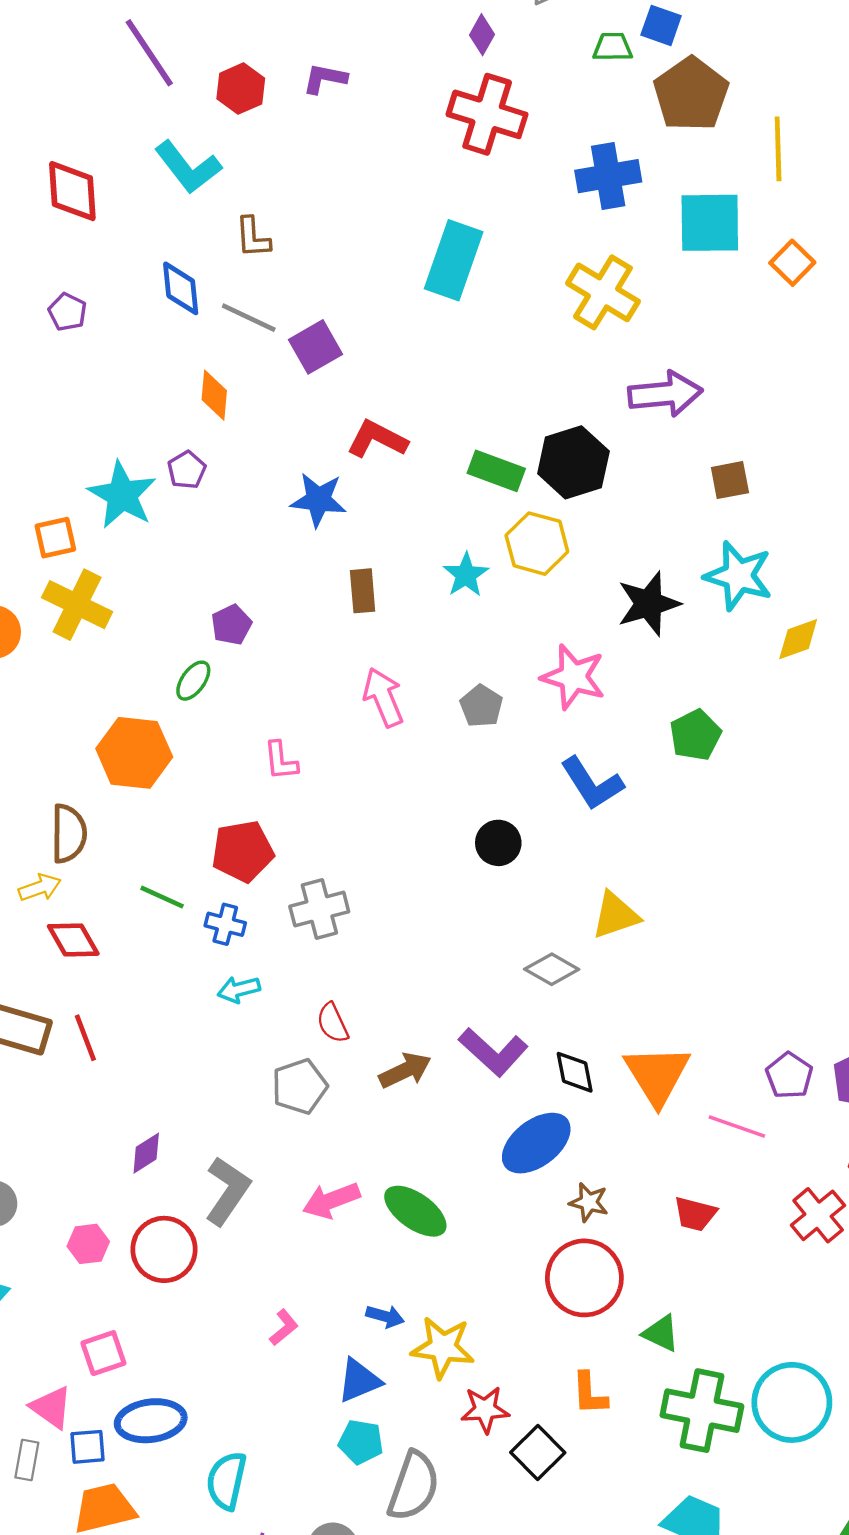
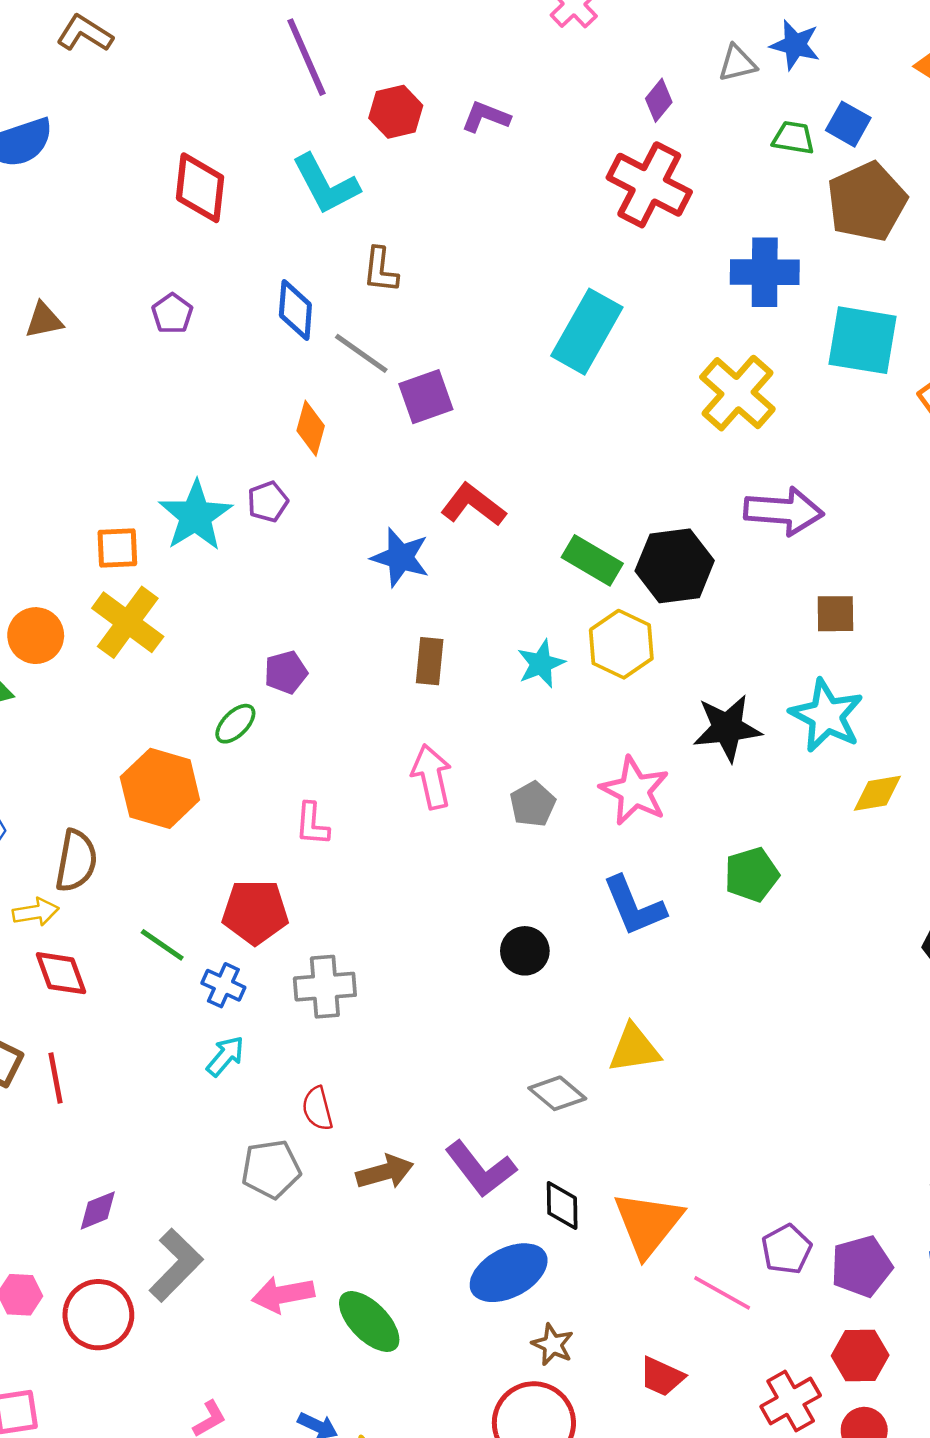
cyan arrow: (239, 990) -> (225, 1056), turned 135

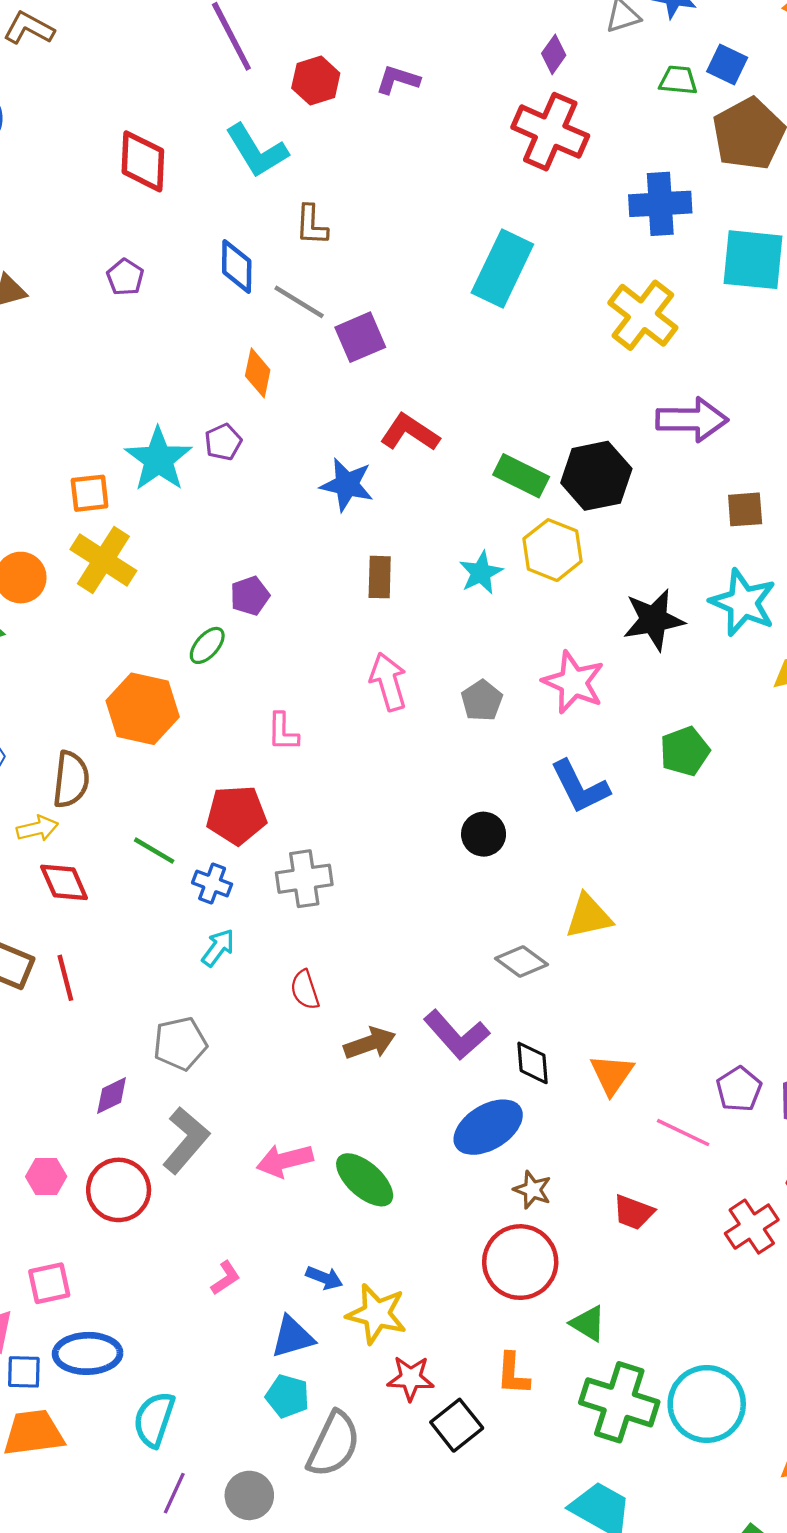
gray pentagon: (271, 1169) -> (180, 1044), moved
orange triangle: (648, 1224) -> (612, 1074), size x0.7

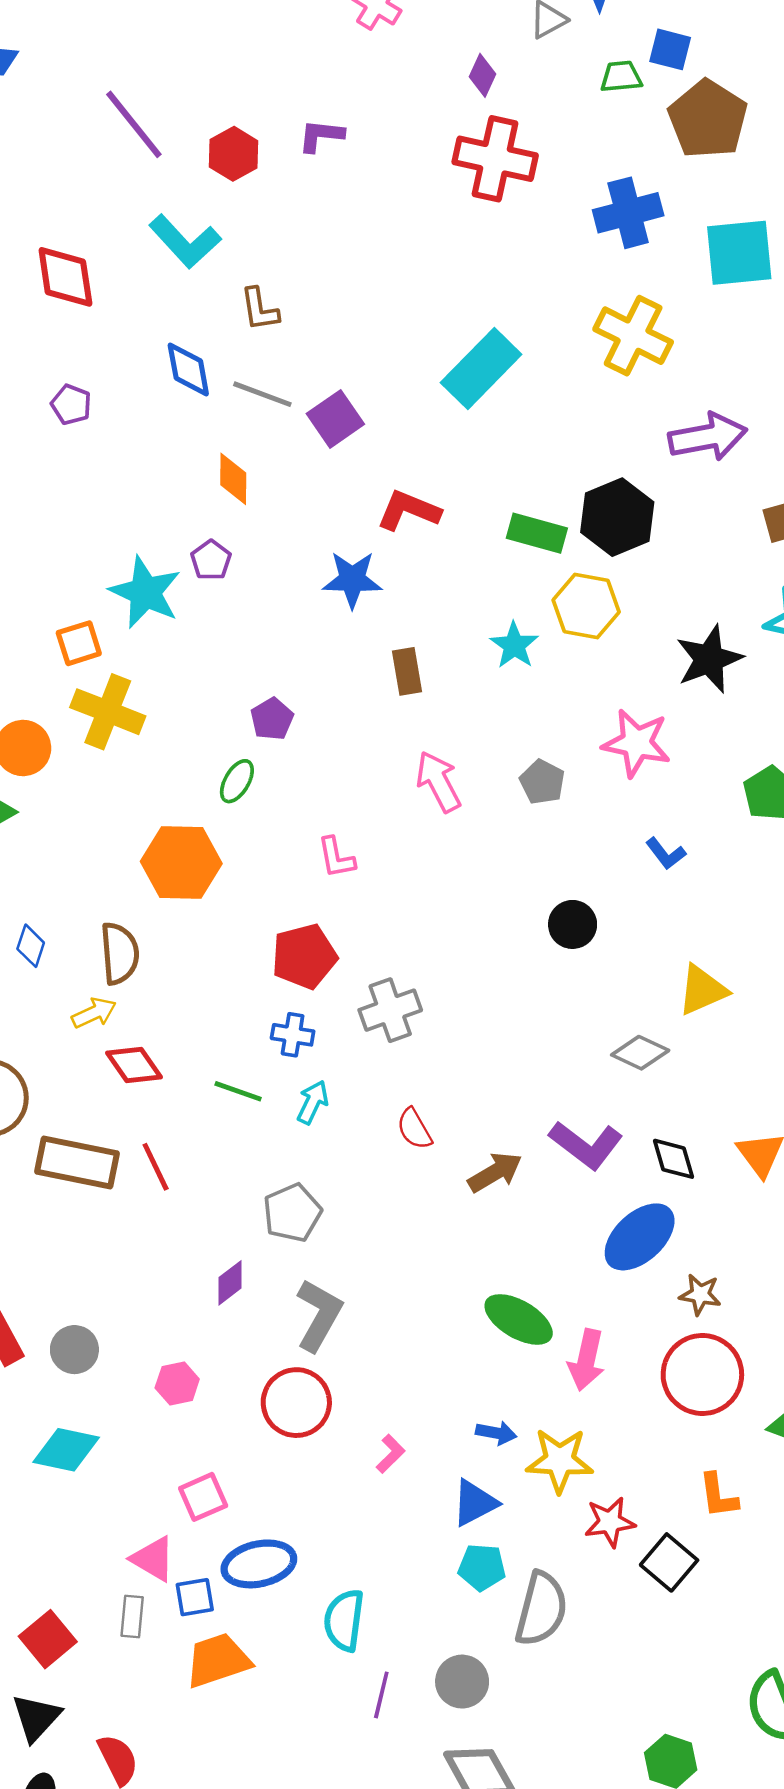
cyan rectangle: (502, 268) -> (481, 369), moved, turned 30
blue L-shape: (580, 787) -> (666, 854), size x0.6
green line: (154, 851) -> (238, 1091), moved
pink arrow: (285, 1161) -> (586, 1360), moved, turned -52
red circle: (119, 1190) -> (296, 1403), moved

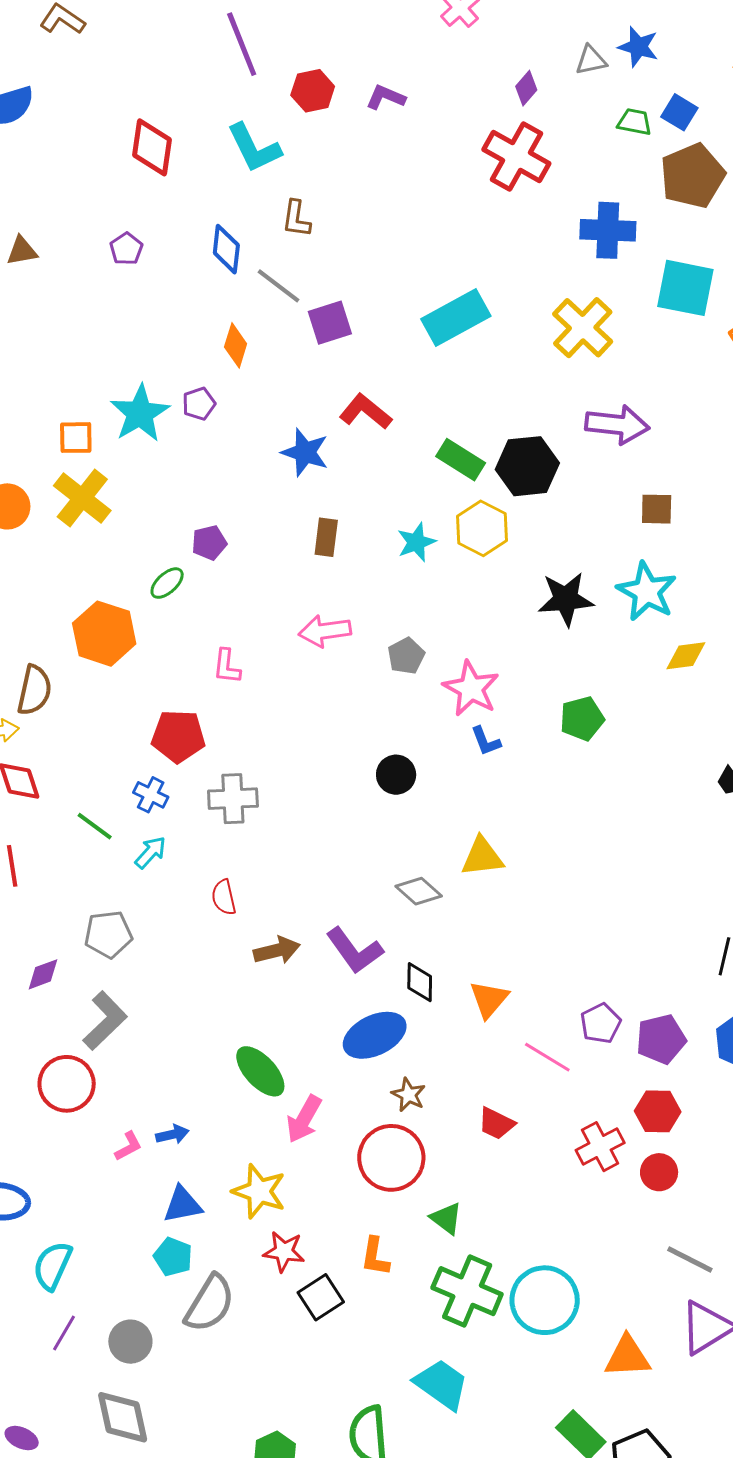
pink star: (637, 743) -> (471, 688), moved
pink arrow: (438, 782) -> (325, 631), turned -87
blue arrow: (496, 1433) -> (172, 1134), moved, turned -40

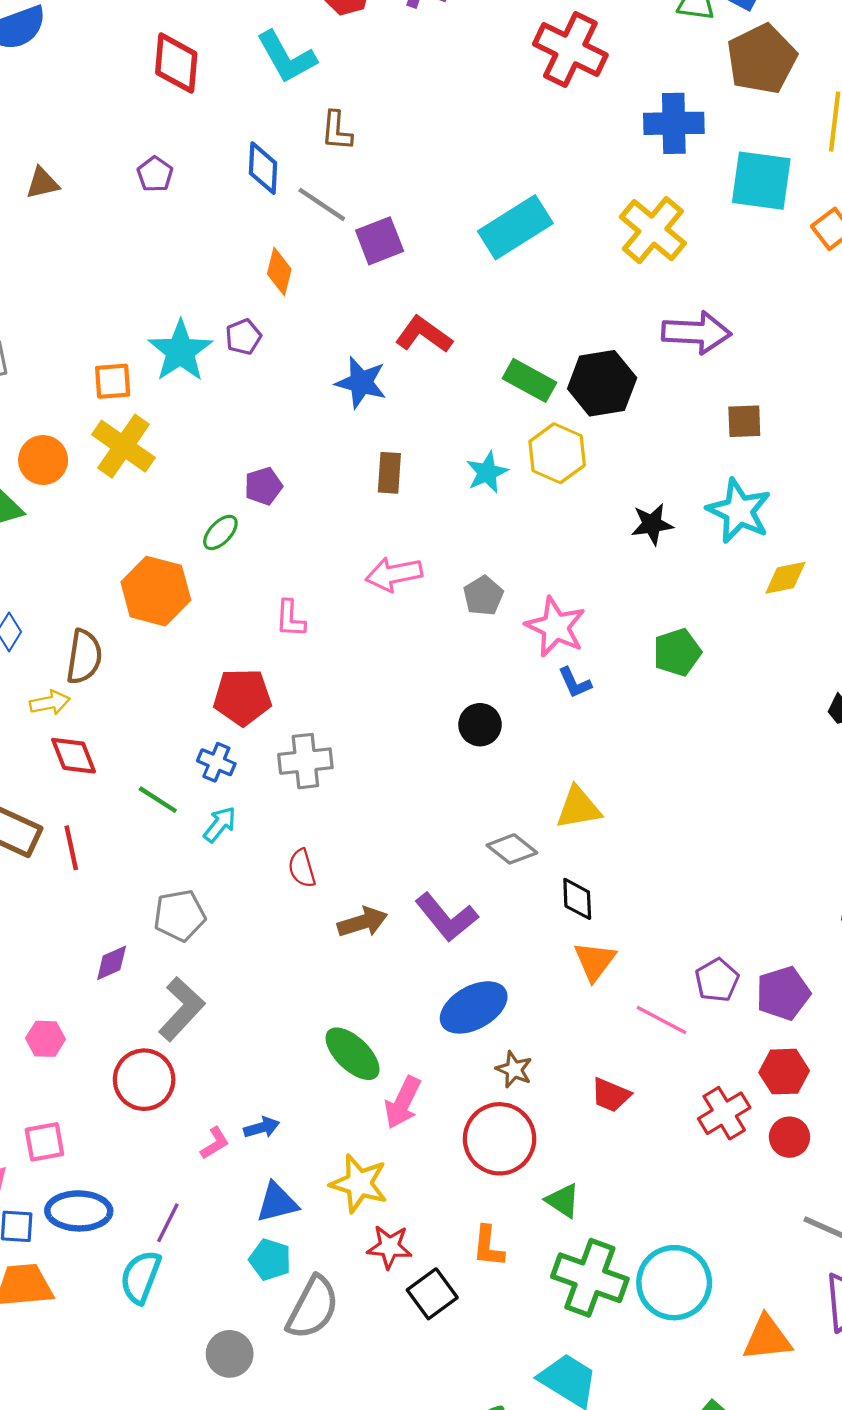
black star: (566, 599) -> (652, 524), size x0.7
black diamond: (420, 982) -> (577, 899), moved
purple line: (64, 1333) -> (168, 1223), moved

